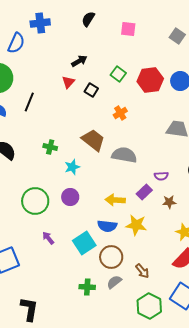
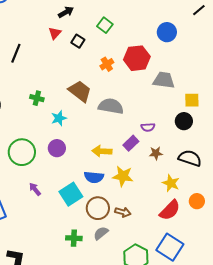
red hexagon: (150, 80) -> (137, 58), moved
brown arrow: (142, 271) -> (123, 212), moved, turned -35

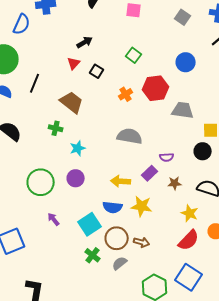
green square: (105, 25) -> (134, 55), moved
brown trapezoid: (80, 91) -> (72, 102), moved
green cross: (74, 238) -> (93, 255), moved, turned 35

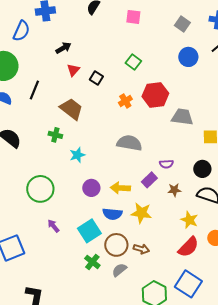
black arrow: (85, 42) -> (63, 48), moved
blue circle: (186, 62) -> (188, 57), moved
black circle: (203, 151) -> (202, 169), moved
purple circle: (76, 178) -> (91, 188), moved

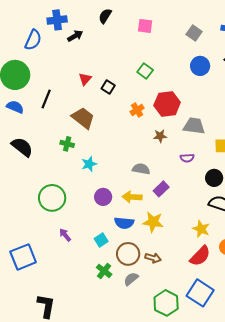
black arrow: (63, 48) -> (75, 36), moved
gray semicircle: (129, 143) -> (141, 169), moved, size x0.7
purple semicircle: (166, 164) -> (187, 158), moved
brown star: (174, 190) -> (160, 136), moved
cyan square: (89, 231) -> (101, 240), size x0.6

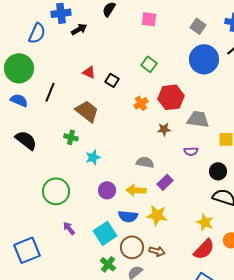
blue circle: (200, 66) -> (204, 59), size x1.5
red triangle: (85, 79) -> (89, 72), turned -48
cyan square: (101, 240) -> (105, 233), size x1.6

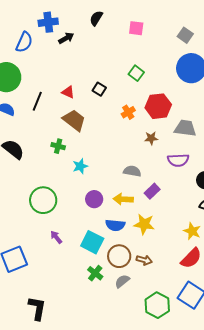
red triangle: (89, 72) -> (68, 92), moved
purple semicircle: (191, 151) -> (178, 160), size x1.5
cyan square: (105, 233) -> (92, 242), turned -30

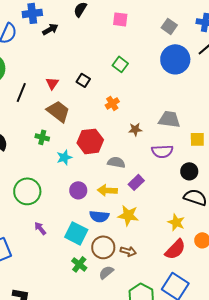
red triangle: (68, 92) -> (52, 83), turned 40
red hexagon: (158, 106) -> (90, 141), moved

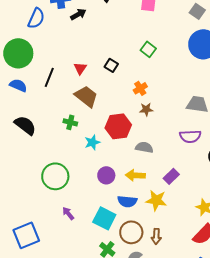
brown star: (135, 129) -> (146, 109), moved
purple rectangle: (136, 182) -> (171, 176), moved
brown arrow: (128, 251) -> (156, 236), turned 77

